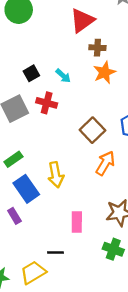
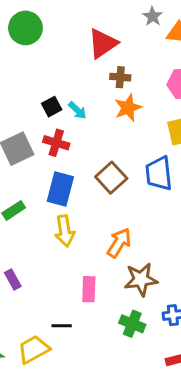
black square: (31, 73) -> (52, 107), moved
orange arrow: (105, 163) -> (119, 243), moved
blue rectangle: (26, 189) -> (60, 189), moved, turned 48

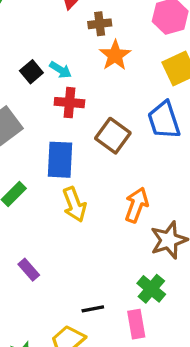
red cross: (56, 143) -> (69, 103), moved
pink rectangle: (89, 289) -> (136, 324), moved
green cross: (132, 324) -> (151, 289), moved, turned 30

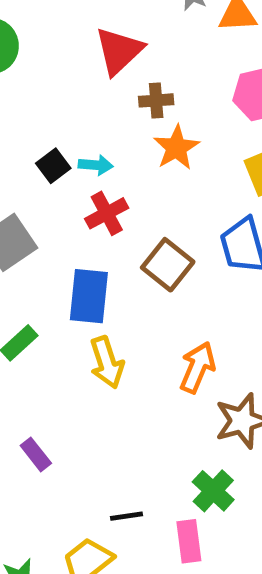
cyan arrow: (60, 70) -> (96, 165), turned -30
red cross: (69, 103) -> (107, 213), turned -36

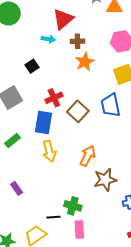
cyan arrow: (96, 165) -> (48, 39), moved
red cross: (107, 213) -> (54, 98), moved
green cross: (213, 491) -> (73, 206), moved, turned -30

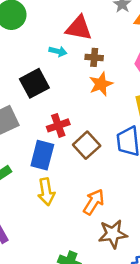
red triangle: (63, 19) -> (79, 28), turned 45
black square: (32, 66) -> (34, 83), size x1.6

